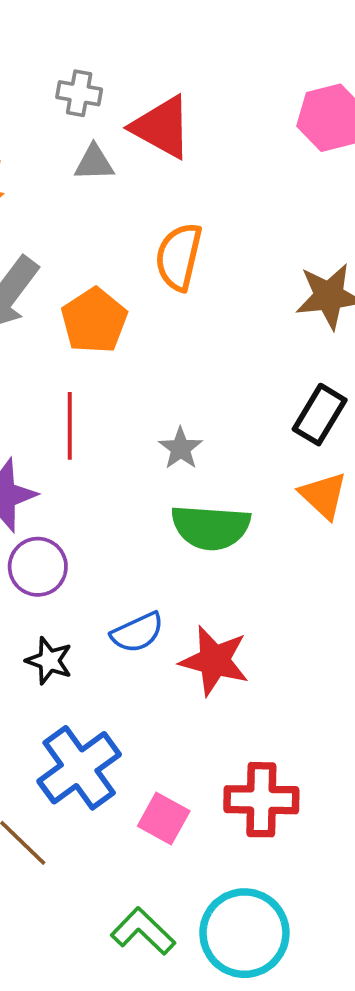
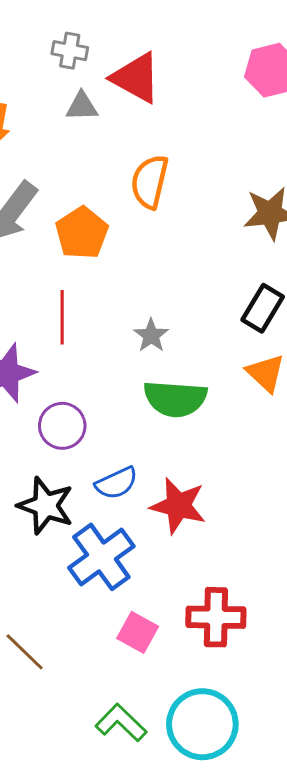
purple circle: (38, 567) -> (62, 426), moved
black star: (49, 661) -> (46, 506), size x1.5
blue cross: (79, 768) -> (101, 557), moved

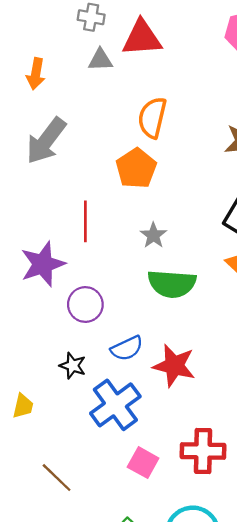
red triangle: (136, 78) -> (142, 38), turned -33
orange pentagon: (82, 233) -> (136, 168), moved
black star: (46, 506) -> (73, 366), size x0.6

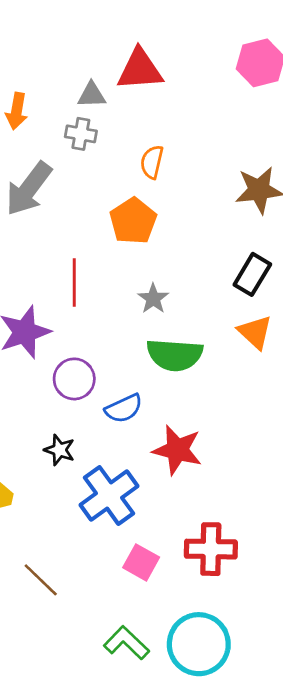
gray cross: (91, 17) -> (81, 134), moved
orange semicircle: (152, 118) -> (152, 162), size x0.7
blue semicircle: (127, 348) -> (124, 408), moved

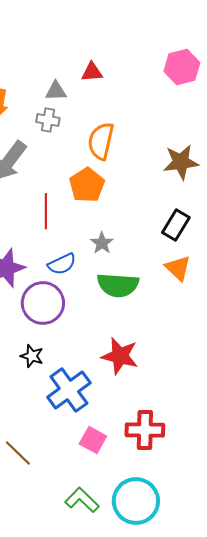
red triangle: (140, 70) -> (92, 72), size x0.6
orange semicircle: (152, 162) -> (101, 141), size x1.5
red line: (74, 283) -> (46, 211), moved
purple circle: (74, 379) -> (43, 303), size x1.4
blue semicircle: (124, 408) -> (62, 264), moved

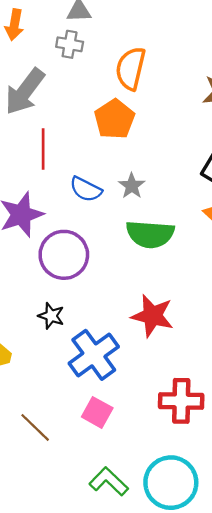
red line: (46, 211) -> (43, 149), moved
blue semicircle: (62, 264) -> (86, 189), moved, turned 52
pink square: (93, 440) -> (97, 412), moved

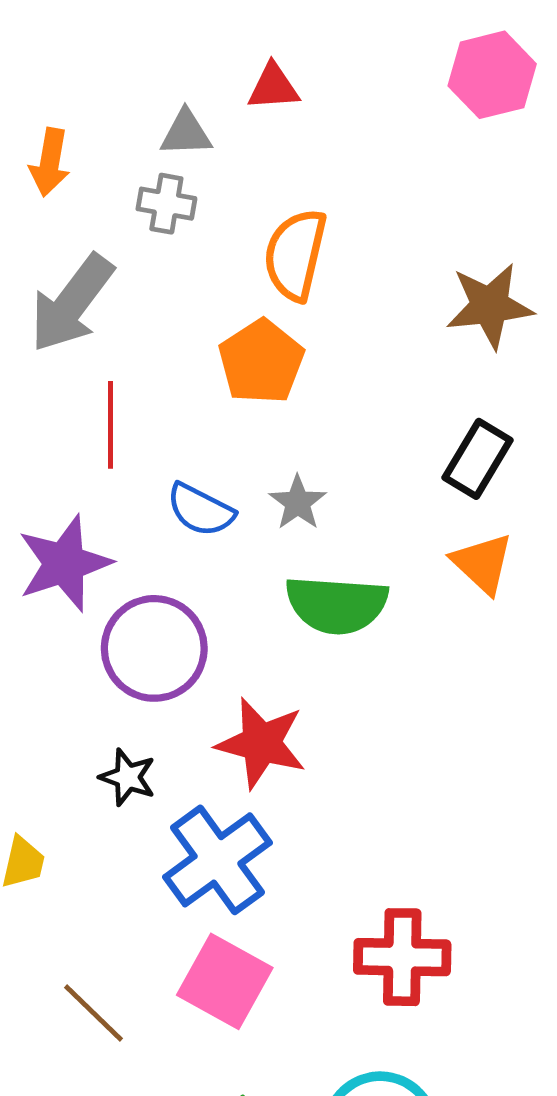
red star: (152, 316) -> (261, 743), moved
pink square: (97, 412) -> (225, 981), size x1.4

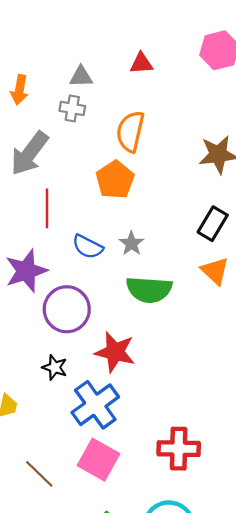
red triangle: (273, 87) -> (141, 63), moved

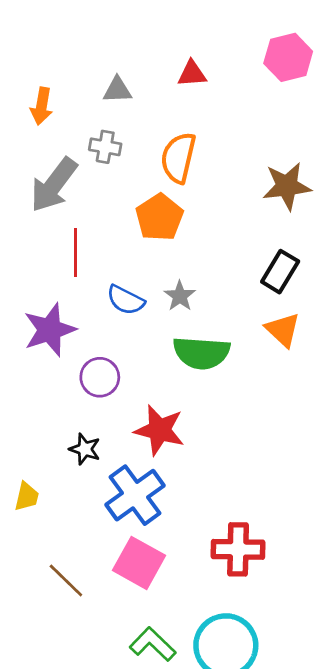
gray cross: (72, 108) -> (105, 147), moved
purple circle: (67, 309) -> (100, 377), size x0.7

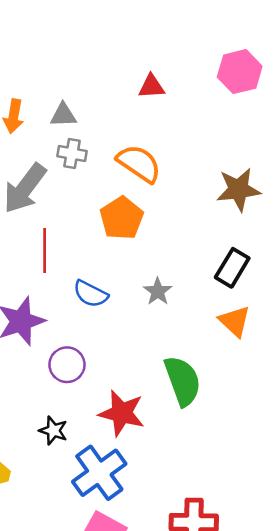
gray triangle: (117, 90) -> (63, 115), moved
orange semicircle: (178, 158) -> (139, 163), turned 111
gray star: (180, 296) -> (158, 291), moved
green semicircle: (201, 353) -> (183, 381), moved, turned -114

